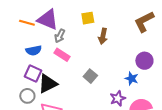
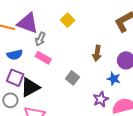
yellow square: (88, 18) -> (68, 20), turned -32
brown arrow: (103, 36) -> (97, 53), moved

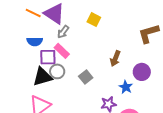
yellow square: (68, 20) -> (94, 20), turned -32
purple square: (15, 78) -> (48, 57), moved, turned -36
gray circle: (10, 100) -> (57, 71), moved

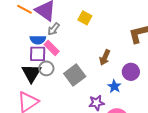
blue semicircle: (35, 41) -> (38, 40), moved
black triangle: (42, 77) -> (31, 73), turned -45
gray square: (86, 77) -> (75, 75), size x1.5

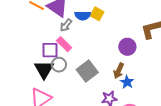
blue semicircle: (38, 40) -> (83, 16), moved
brown arrow: (105, 58) -> (119, 71), moved
purple circle: (131, 72) -> (127, 47), moved

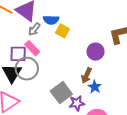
yellow square: (97, 14) -> (62, 31), moved
gray circle: (59, 65) -> (27, 69), size x1.5
gray square: (87, 71) -> (61, 93), moved

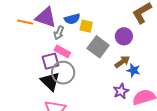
brown arrow: (86, 75) -> (122, 62), turned -133
gray square: (61, 93) -> (98, 47), moved

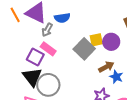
orange line: (25, 22) -> (15, 15), turned 42
yellow square: (86, 26) -> (96, 40), moved, turned -32
purple square: (50, 61) -> (35, 57), turned 36
gray circle: (63, 73) -> (48, 85), moved

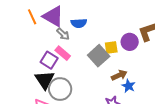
gray arrow: (47, 30) -> (63, 34), turned -80
purple circle: (111, 42) -> (130, 42), moved

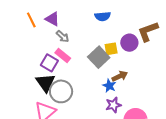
purple triangle: (53, 16) -> (52, 19), size x0.7
blue semicircle: (79, 23) -> (103, 16), moved
blue star: (128, 86) -> (109, 86), moved

